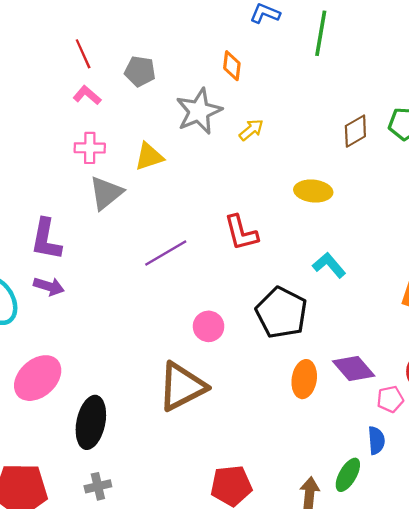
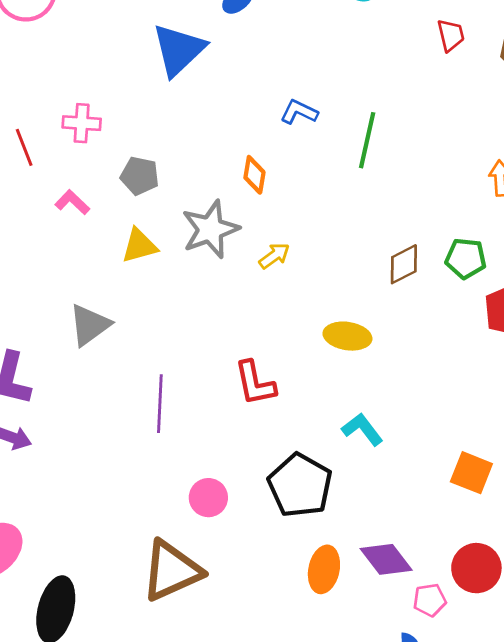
red line: (83, 54) -> (24, 147), moved
pink cross: (90, 148) -> (82, 123), moved
yellow triangle: (149, 157) -> (139, 246), moved
purple line: (166, 253) -> (160, 404), turned -60

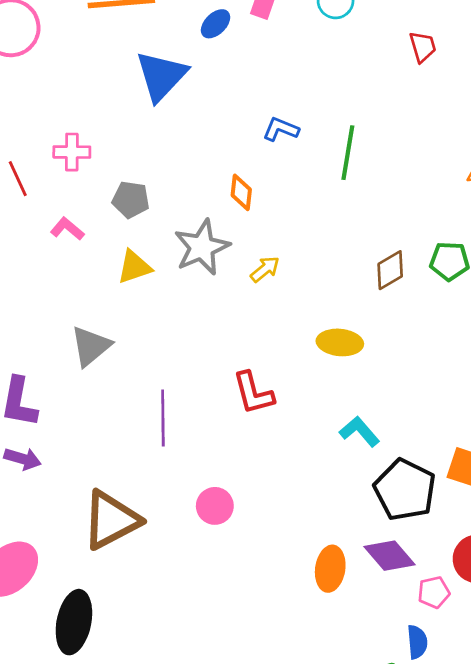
black pentagon: (300, 485) -> (405, 490), moved
brown triangle: (172, 571) -> (111, 520), moved

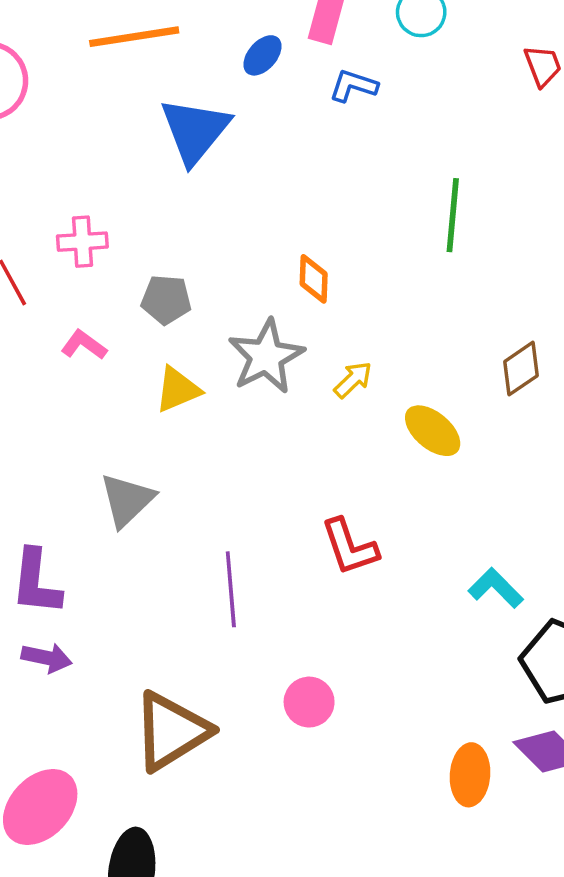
blue L-shape: (281, 129) -> (353, 86), moved
yellow ellipse: (340, 342) -> (433, 431), moved, turned 39

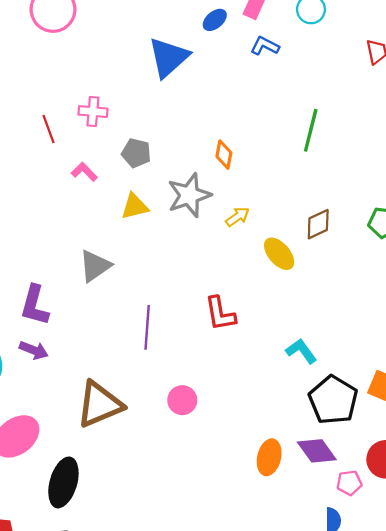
brown diamond: (521, 369) -> (318, 224), moved

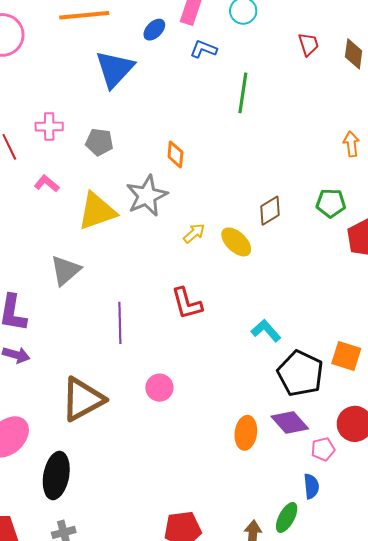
green line: (311, 130) -> (243, 93), moved
gray pentagon: (136, 153) -> (99, 142), moved
yellow triangle: (135, 206) -> (97, 211), size x1.5
yellow arrow: (237, 217) -> (194, 233), moved

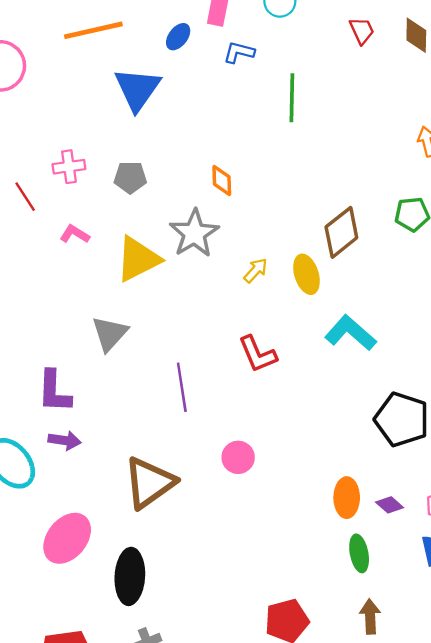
brown diamond: (270, 211) -> (341, 232), size x1.4
yellow ellipse: (236, 242) -> (306, 274), turned 36
cyan L-shape: (266, 331) -> (350, 333), moved, size x1.4
purple diamond: (290, 422) -> (390, 505), moved, size x0.6
green ellipse: (287, 517) -> (359, 553), moved, turned -32

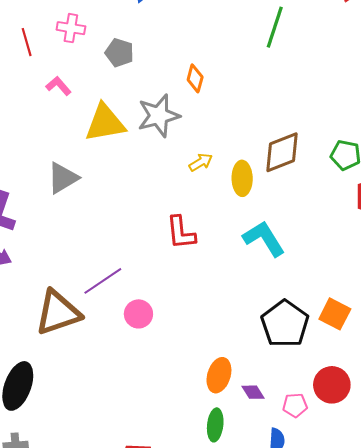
purple line: (182, 387) -> (103, 281), moved, turned 48

